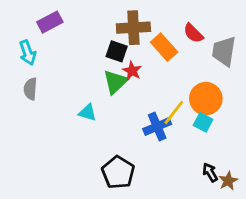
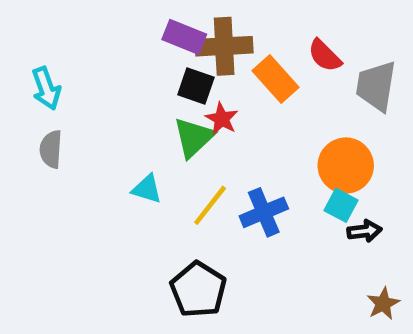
purple rectangle: (50, 22) -> (184, 37), moved, turned 50
yellow line: (174, 113) -> (210, 205), moved
black arrow: (210, 172) -> (364, 231), moved, turned 114

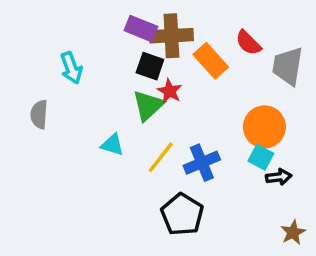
cyan arrow: (46, 88) -> (71, 68), moved
black pentagon: (198, 290) -> (182, 215), moved

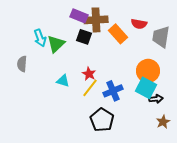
red semicircle: (248, 43) -> (139, 24), turned -35
red star: (170, 91) -> (89, 74), moved
green triangle: (148, 105) -> (56, 44), moved
cyan square: (261, 157) -> (146, 88), size x1.5
brown star: (293, 232) -> (163, 122), moved

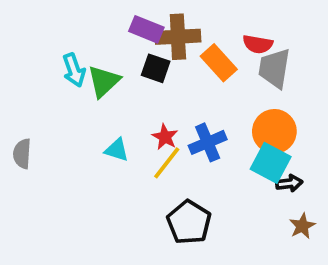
gray trapezoid: (161, 37) -> (274, 68), moved
gray semicircle: (22, 64) -> (22, 154), moved
blue cross: (113, 91) -> (208, 142), moved

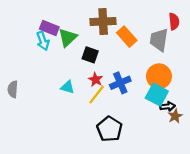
purple rectangle: (146, 29) -> (49, 28), moved
red semicircle: (258, 44) -> (174, 22), moved, turned -105
black square: (156, 68) -> (90, 55), moved
green triangle: (104, 81) -> (68, 38), moved
brown star: (302, 226) -> (175, 116), moved

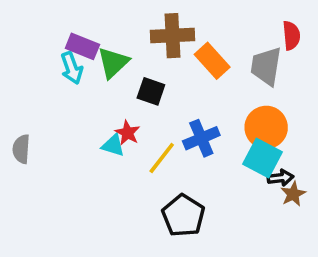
red star: (96, 80) -> (127, 133), moved

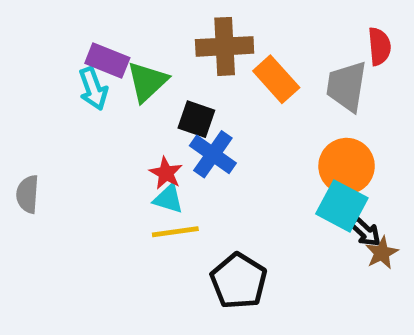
blue cross: (201, 138) -> (213, 154), moved, turned -32
cyan triangle: (113, 145) -> (168, 199), moved
yellow line: (162, 158) -> (175, 232), moved, turned 44
black arrow: (281, 178) -> (365, 232), turned 50

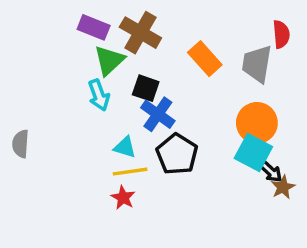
brown cross: (225, 46) -> (140, 33), moved, turned 33
purple rectangle: (107, 61) -> (94, 27), moved
cyan arrow: (93, 89) -> (99, 95), moved
red star: (166, 173) -> (123, 198), moved
black pentagon: (239, 281) -> (177, 154), moved

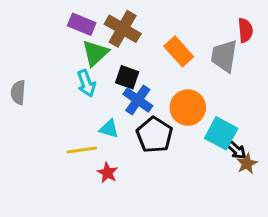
orange circle: (257, 123) -> (188, 108), moved
gray semicircle: (21, 144) -> (18, 92), moved
yellow line: (130, 172) -> (82, 150), moved

